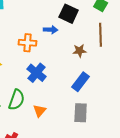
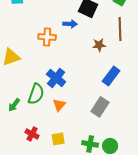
blue cross: (37, 73) -> (56, 78), moved
blue rectangle: (81, 82) -> (111, 76), moved
gray rectangle: (81, 113) -> (100, 107), turned 30

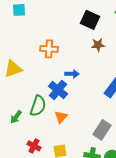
blue arrow: (70, 24) -> (72, 74), moved
brown star: (99, 45) -> (98, 45), moved
gray rectangle: (100, 107) -> (102, 130), moved

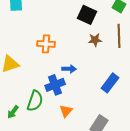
blue cross: (58, 90) -> (55, 85), turned 30
orange triangle: (61, 117) -> (66, 111), moved

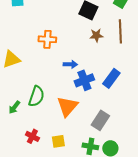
blue cross: (55, 85) -> (84, 80), moved
orange triangle: (66, 111) -> (67, 106), size x1.6

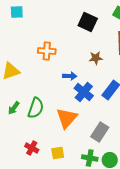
brown star: (96, 35) -> (96, 58), moved
blue cross: (84, 80) -> (84, 92), turned -30
green arrow: (14, 107) -> (14, 108), moved

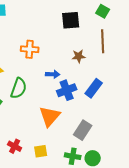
black square: (88, 22) -> (71, 20), turned -30
blue cross: (84, 92) -> (67, 90), turned 30
green semicircle: (36, 108) -> (19, 88), moved

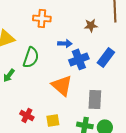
orange triangle: (50, 116) -> (62, 85), turned -30
gray rectangle: (83, 130) -> (95, 99), turned -30

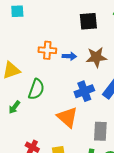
brown star: (91, 25) -> (96, 57), size x1.5
blue arrow: (65, 43) -> (69, 56), moved

